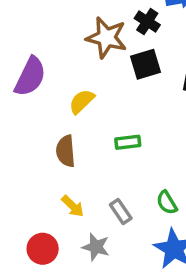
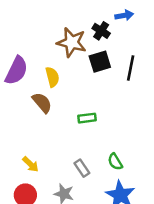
yellow semicircle: (82, 101) -> (52, 77), moved, turned 120
brown semicircle: (66, 151) -> (42, 103), moved, turned 145
yellow arrow: (73, 206) -> (31, 164), moved

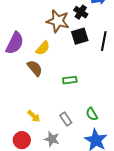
yellow semicircle: (52, 77) -> (43, 48), turned 56
yellow arrow: (31, 164) -> (34, 116), moved

